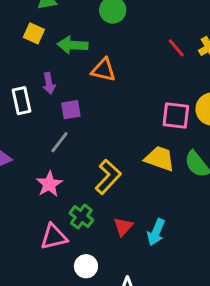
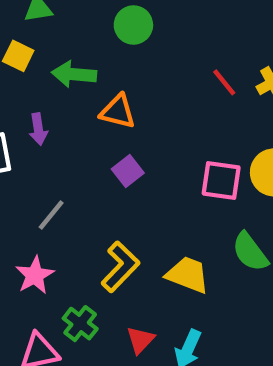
purple square: (71, 110) -> (128, 171), moved, turned -30
yellow trapezoid: (160, 159) -> (188, 275), moved

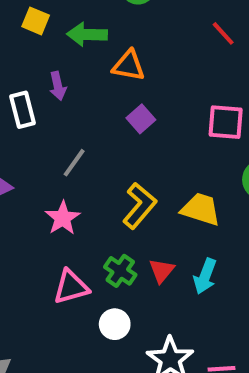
green cross: (80, 324) -> (120, 271), moved

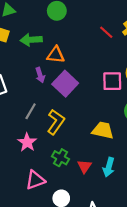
purple arrow: (58, 86) -> (40, 75), moved
purple square: (141, 119) -> (65, 84), size x1.6
yellow L-shape: (140, 206) -> (56, 122), moved
green cross: (120, 271) -> (60, 158), moved

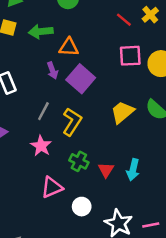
pink square: (112, 81) -> (130, 56), moved
yellow trapezoid: (103, 130) -> (122, 112), moved, turned -50

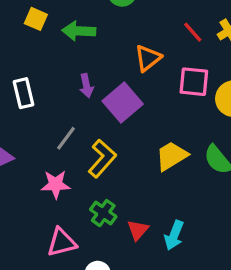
orange triangle: (69, 47) -> (148, 58), moved, turned -50
pink star: (41, 146) -> (56, 184), turned 30

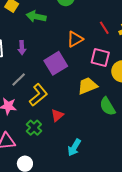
purple arrow: (86, 86) -> (22, 48), moved
yellow trapezoid: (172, 156) -> (88, 86), moved
red triangle: (138, 230) -> (57, 115), moved

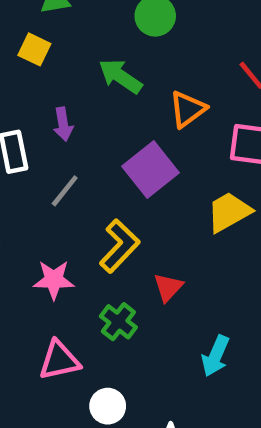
green arrow: (36, 17) -> (120, 76), moved, turned 30
purple arrow: (22, 48) -> (63, 124), moved
gray line: (19, 80) -> (65, 191), moved

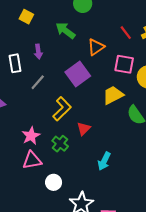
pink star: (54, 280) -> (31, 136), moved, turned -30

